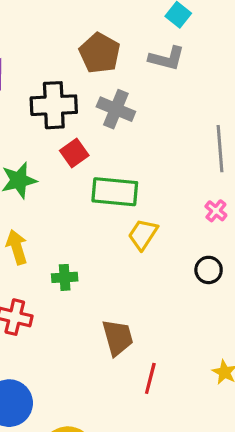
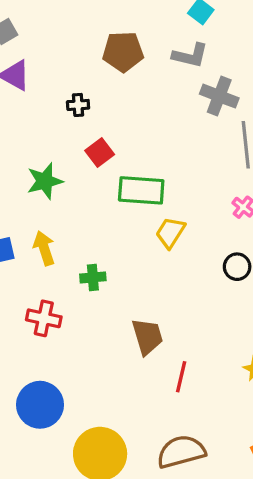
brown pentagon: (100, 53) -> (123, 52), turned -30
black cross: (54, 105) -> (78, 105), size x0.5
gray cross: (116, 109) -> (219, 96), moved

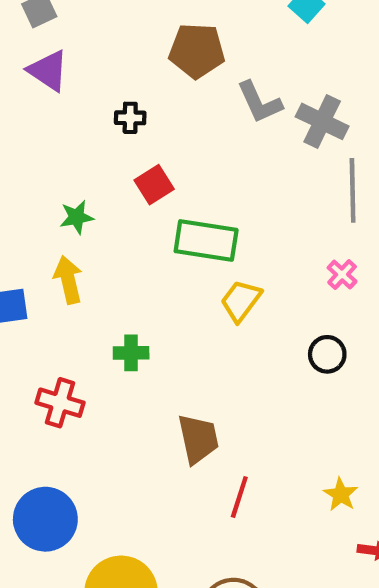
gray L-shape: (190, 55) -> (260, 102), moved, turned 48
green star: (45, 181) -> (77, 217), size x0.7
yellow arrow: (44, 248) -> (68, 280), moved

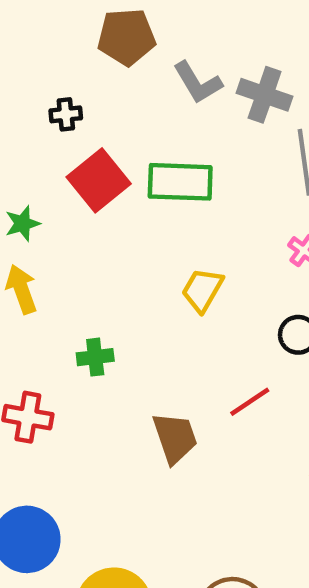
red square: (154, 185) -> (99, 180), size x1.5
green rectangle: (206, 240) -> (180, 182), moved
red line: (239, 497) -> (250, 402), moved, turned 45

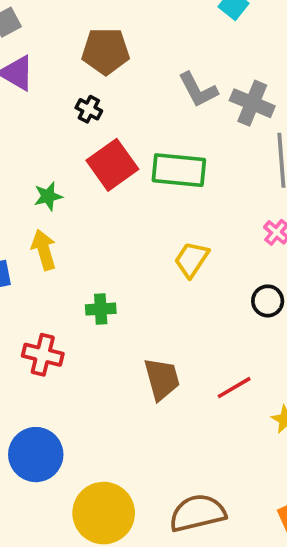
brown pentagon: (126, 37) -> (106, 51), moved
black cross: (66, 114) -> (89, 109), turned 30
red line: (250, 402) -> (234, 388), moved

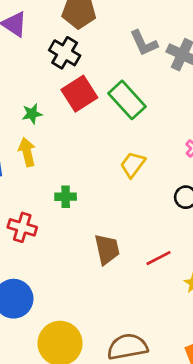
black cross: (89, 109) -> (65, 53), size x1.6
green rectangle: (179, 170) -> (127, 100), turned 39

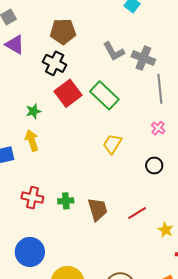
green cross: (66, 197) -> (66, 201), moved

